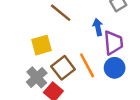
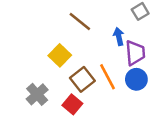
yellow square: (41, 45) -> (60, 55), turned -30
gray cross: (37, 77) -> (37, 94), moved

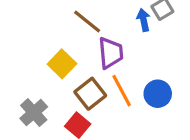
blue arrow: (119, 37) -> (144, 20), moved
purple trapezoid: (135, 53) -> (111, 53), moved

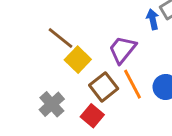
brown line: (87, 22) -> (60, 38), moved
purple trapezoid: (111, 53) -> (122, 50), turned -136

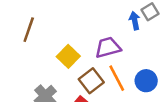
brown line: (60, 38) -> (29, 30), moved, turned 70
purple trapezoid: (122, 50) -> (108, 48), turned 36

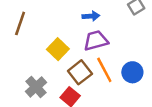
blue arrow: (135, 21) -> (91, 16), moved, turned 98

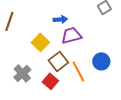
blue arrow: (91, 16) -> (60, 19), moved
orange line: (104, 70) -> (78, 71), moved

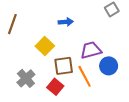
purple trapezoid: (71, 35) -> (91, 50), moved
brown square: (58, 61) -> (64, 66), turned 30

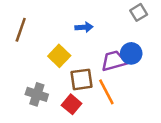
blue circle: (109, 66) -> (131, 53), moved
gray cross: (26, 78) -> (37, 94), turned -30

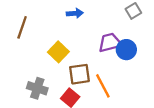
blue arrow: (84, 27) -> (75, 13), moved
purple trapezoid: (114, 61) -> (110, 43), moved

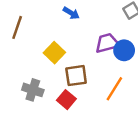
blue arrow: (75, 13) -> (71, 13), turned 35
orange line: (103, 86) -> (114, 89), moved, turned 60

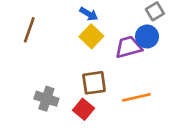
blue circle: (124, 50) -> (147, 36), moved
yellow square: (54, 53) -> (91, 36), moved
orange line: (114, 89) -> (136, 97), turned 45

